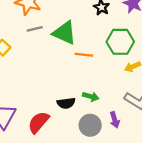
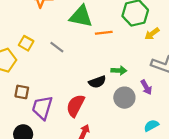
gray line: (35, 29) -> (57, 47), moved, turned 64

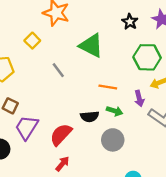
orange line: (104, 33) -> (108, 87), moved
yellow square: (26, 43) -> (32, 41), moved
purple arrow: (146, 87) -> (139, 98), moved

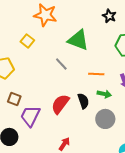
gray line: (58, 70) -> (61, 64), moved
black semicircle: (90, 117) -> (83, 101), turned -98
red semicircle: (61, 134) -> (60, 104), moved

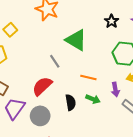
yellow square: (27, 41) -> (10, 30), moved
red semicircle: (60, 104) -> (42, 86), moved
gray circle: (105, 119) -> (40, 116), moved

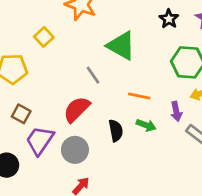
yellow square: (10, 30) -> (44, 37), moved

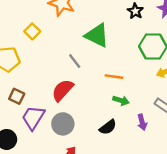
purple arrow: (176, 111) -> (142, 122), moved
black semicircle: (116, 131) -> (108, 127), moved, turned 66

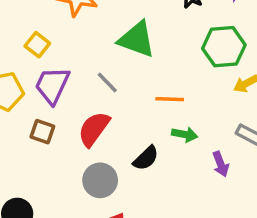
brown square: (17, 96) -> (42, 132), moved
purple trapezoid: (33, 118) -> (52, 85), moved
black semicircle: (108, 127) -> (146, 158), moved

